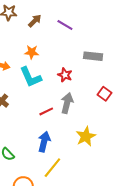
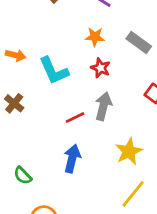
orange star: (32, 52) -> (95, 37), moved
gray rectangle: (93, 56) -> (139, 42), turned 30
yellow line: (52, 168) -> (133, 194), moved

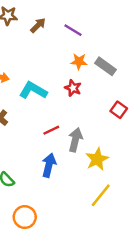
orange star: (95, 37) -> (79, 61), moved
cyan L-shape: (54, 71) -> (33, 90), turned 144
gray arrow: (103, 106) -> (75, 140), moved

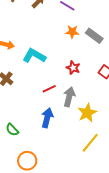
red star: (73, 88) -> (73, 68), moved

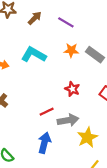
cyan L-shape: (34, 56) -> (34, 55), moved
gray arrow: (69, 97) -> (68, 120), turned 66

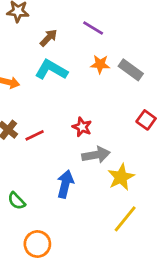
brown arrow: (35, 18) -> (49, 38), moved
red star: (72, 89) -> (82, 127), moved
red line: (47, 112) -> (35, 135), moved

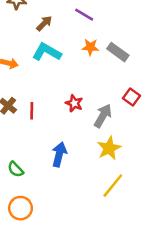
red line: (35, 135) -> (32, 111), turned -63
gray arrow: (96, 155) -> (103, 116), moved, turned -50
orange circle: (37, 244) -> (21, 208), moved

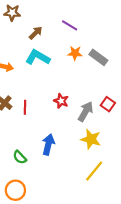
red square: (132, 97) -> (108, 104), moved
yellow star: (109, 148) -> (91, 139), turned -30
green semicircle: (16, 169) -> (20, 157), moved

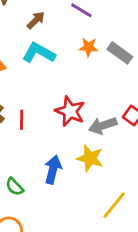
red star: (61, 101) -> (70, 111), size x1.5
gray arrow: (86, 112) -> (103, 125), turned -138
yellow star: (91, 139) -> (90, 158), moved

